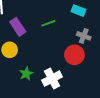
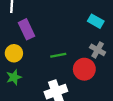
green line: (48, 23) -> (58, 55), moved
green star: (26, 74) -> (14, 77), moved

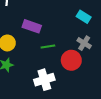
purple rectangle: (26, 29) -> (32, 26), moved, turned -48

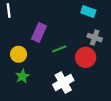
purple rectangle: (32, 26) -> (39, 32), turned -72

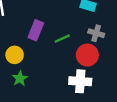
green line: (59, 49) -> (62, 39), moved
white cross: (63, 82) -> (80, 81), moved, turned 36

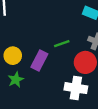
purple rectangle: (36, 30) -> (39, 60), moved

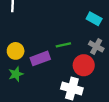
purple rectangle: (39, 60) -> (40, 58), turned 36

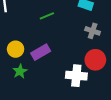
green line: (63, 45) -> (47, 16), moved
red circle: (84, 65) -> (95, 60), moved

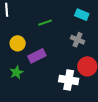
gray cross: (93, 31) -> (78, 40), moved
yellow circle: (16, 49) -> (18, 43), moved

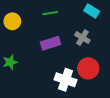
yellow circle: (18, 43) -> (12, 21), moved
purple rectangle: (37, 56) -> (51, 43), moved

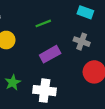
white cross: (66, 80) -> (45, 91), moved

